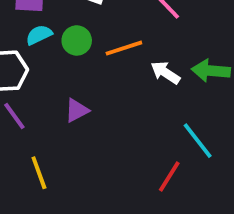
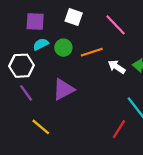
purple triangle: (77, 110) -> (63, 89), size x1.5
yellow line: (39, 173) -> (41, 127), turned -30

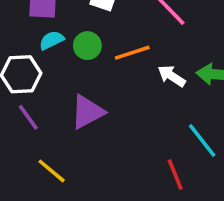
red line: (119, 129) -> (175, 175), turned -54

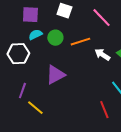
purple line: (28, 117) -> (22, 91), moved, turned 56

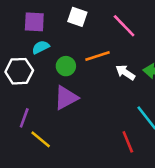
green circle: (55, 38) -> (66, 66), moved

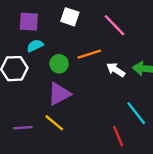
purple line: (24, 118) -> (23, 128), moved, turned 66
yellow line: (41, 139) -> (54, 123), moved

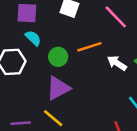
cyan semicircle: (35, 46) -> (33, 38), turned 70

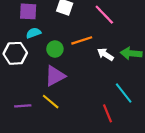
cyan semicircle: (33, 38) -> (33, 33), turned -64

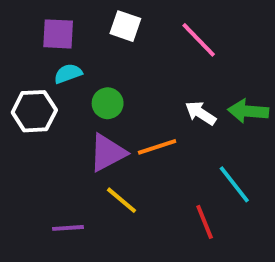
orange line: (82, 40) -> (157, 147), moved
yellow line: (51, 102) -> (121, 200), moved
purple line: (23, 106) -> (68, 228), moved

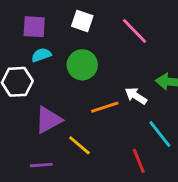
green circle: (108, 103) -> (82, 65), moved, size x1.4
white arrow: (201, 113) -> (136, 96), moved
purple triangle: (108, 153) -> (48, 120), moved

